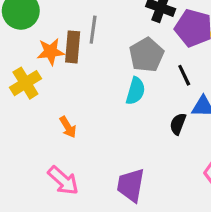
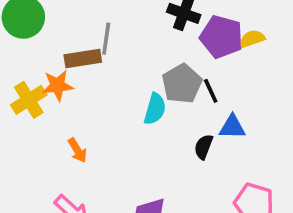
brown rectangle: (73, 47) -> (83, 58), turned 76
orange star: (51, 52) -> (58, 85), moved
gray pentagon: (146, 55) -> (182, 84), moved

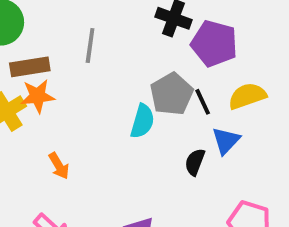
yellow semicircle: (252, 39) -> (247, 96), moved, size x1.4
brown rectangle: (83, 58) -> (30, 67), moved
blue triangle: (232, 127) -> (226, 141), turned -48

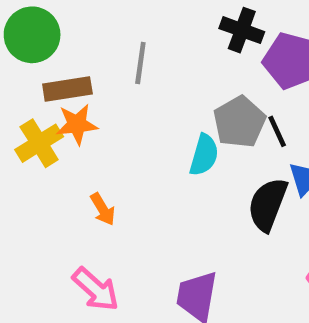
black semicircle: (195, 162) -> (268, 204), size x1.6

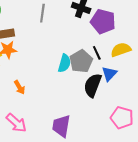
gray line: (140, 63) -> (42, 13), moved
gray pentagon: (239, 122) -> (81, 61), moved

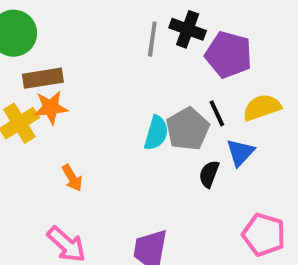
gray line: (42, 13) -> (152, 39), moved
black semicircle: (93, 85) -> (209, 174), size x0.6

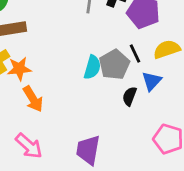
orange star: (51, 107) -> (19, 69), moved
orange arrow: (72, 178) -> (33, 99), size x1.4

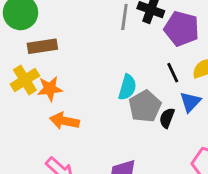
gray pentagon: (114, 65) -> (145, 106), moved
orange arrow: (33, 99) -> (64, 121), turned 132

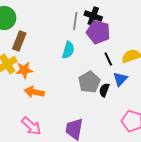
purple pentagon: (182, 29) -> (98, 32), moved
brown rectangle: (42, 46) -> (19, 41), turned -60
cyan semicircle: (127, 87) -> (68, 50), moved

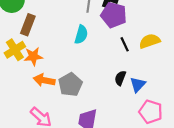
blue triangle: (120, 79) -> (138, 85), moved
gray pentagon: (89, 82) -> (70, 85), moved

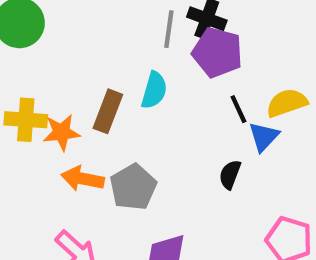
brown rectangle: (28, 25) -> (108, 111), moved
yellow cross: (15, 50) -> (26, 120), turned 36
blue triangle: (138, 85) -> (264, 137), moved

